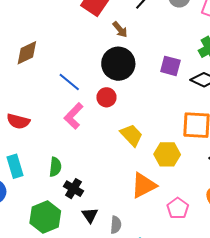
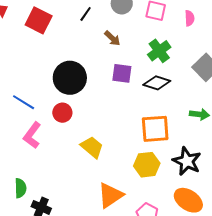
brown arrow: (120, 30) -> (112, 38), moved
yellow hexagon: (167, 154) -> (147, 165), moved

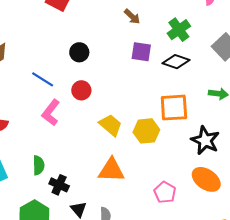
black circle: (70, 78) -> (79, 52), moved, size x0.6
yellow hexagon: (147, 165) -> (146, 131), moved
orange triangle: (110, 195) -> (111, 170), moved, turned 36

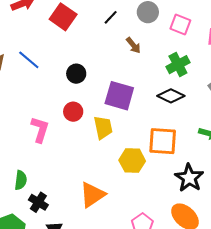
purple square: (141, 52) -> (119, 96), moved, size x1.4
blue line: (43, 79) -> (29, 60), moved
pink L-shape: (51, 113) -> (40, 130), turned 152
yellow trapezoid: (111, 125) -> (103, 128), moved, turned 30
orange triangle: (111, 170) -> (92, 195), turned -44

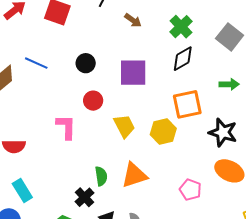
black diamond: (171, 96) -> (183, 59), turned -40
yellow trapezoid: (103, 128) -> (124, 126), moved
green semicircle: (21, 180) -> (101, 176), moved
orange triangle: (92, 195) -> (134, 175), turned 32
black cross: (38, 202) -> (85, 197), turned 30

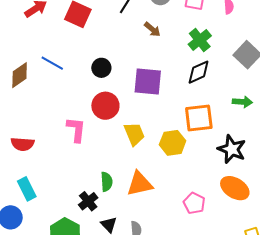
red circle: (93, 101) -> (105, 106), size x1.4

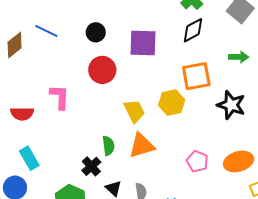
pink L-shape: (76, 130) -> (60, 97), moved
yellow trapezoid: (134, 134) -> (134, 111), moved
orange ellipse: (235, 188) -> (239, 161), moved, turned -44

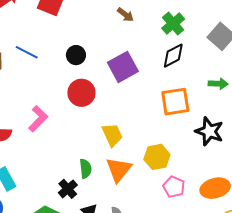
purple square: (143, 43) -> (123, 67), turned -32
pink L-shape: (60, 97) -> (38, 119), turned 40
yellow hexagon: (172, 103) -> (157, 157), moved
orange triangle: (142, 146) -> (119, 169), turned -36

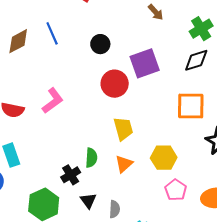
blue line: (27, 52) -> (52, 33), turned 30
red circle: (81, 93) -> (115, 84), moved
orange triangle: (119, 169) -> (124, 164), size x0.7

